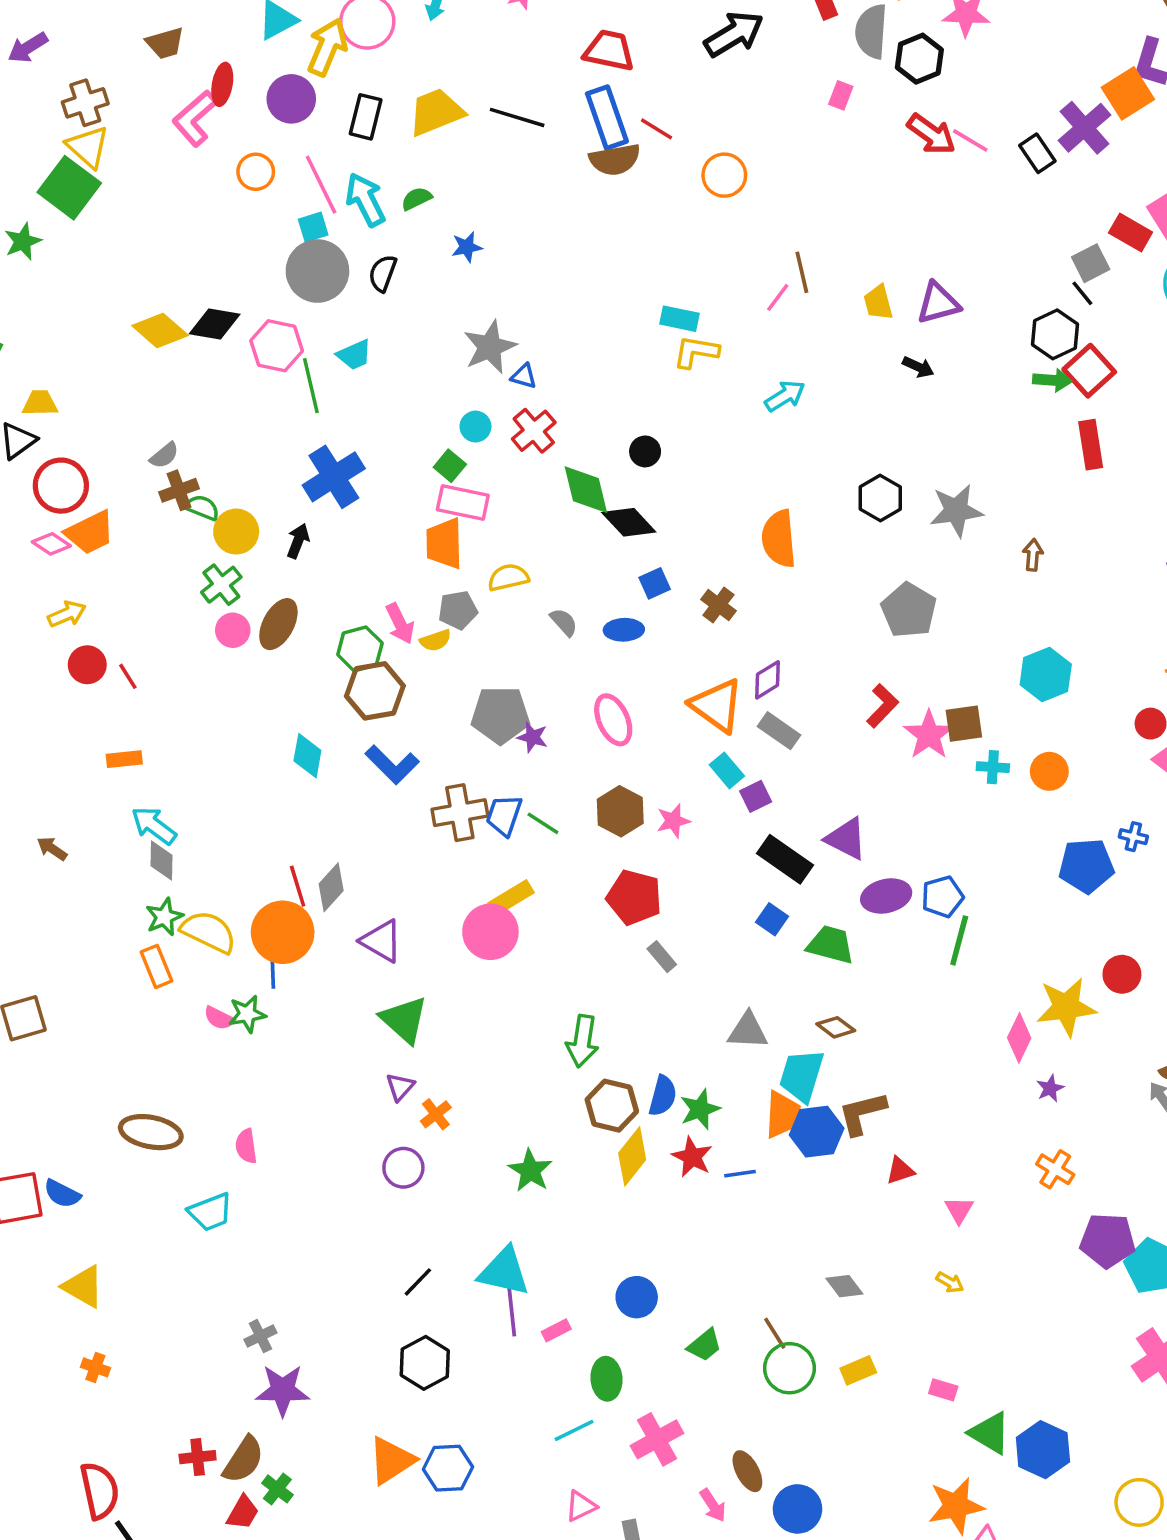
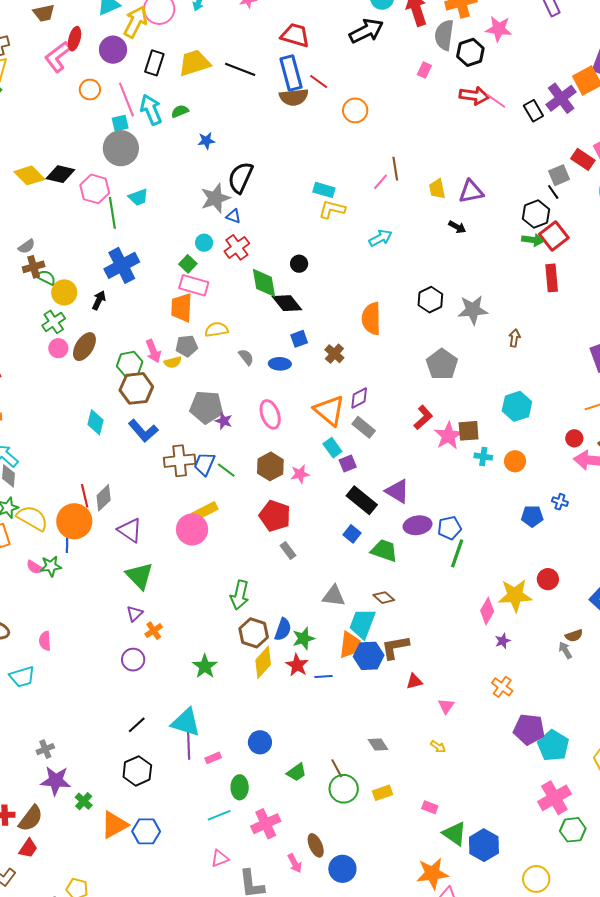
red arrow: (931, 134) -> (474, 96), turned -32
black semicircle: (383, 273) -> (241, 178), moved, size x1.5
blue pentagon: (1086, 866) -> (532, 516), size x0.7
green cross: (277, 1489) -> (84, 801), moved

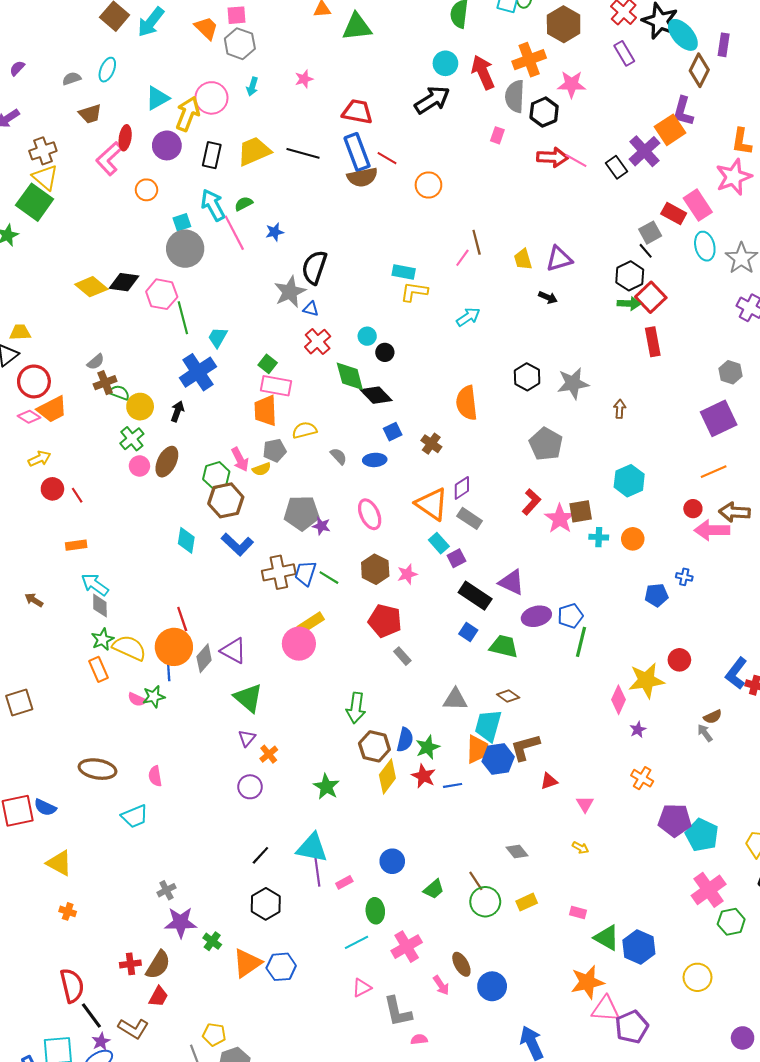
pink line: (126, 99) -> (234, 233), moved
cyan trapezoid: (138, 197) -> (218, 337), moved, turned 145
cyan circle: (204, 243) -> (367, 336), moved
gray diamond: (104, 498) -> (204, 658), moved

